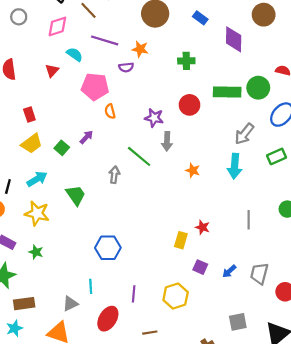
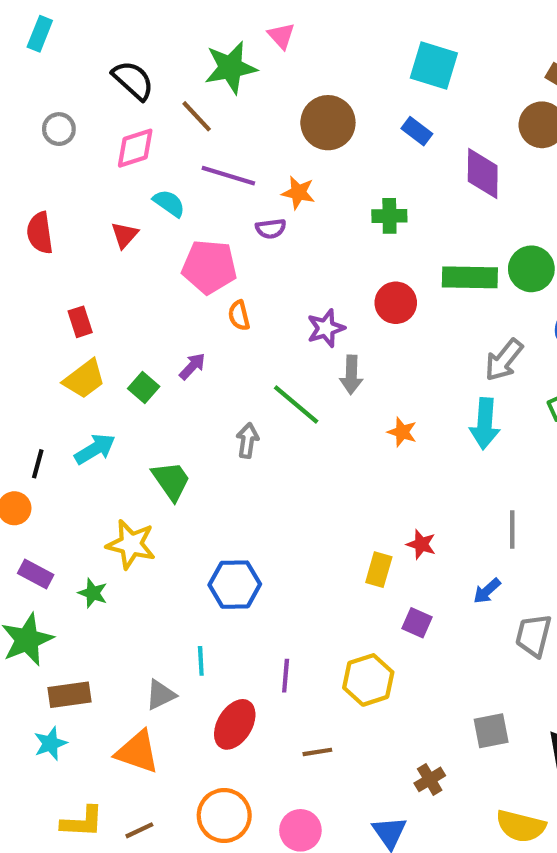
purple star: (154, 118) -> (326, 328), turned -30
yellow star: (37, 213) -> (131, 544), moved
blue arrow: (229, 271) -> (487, 591), moved

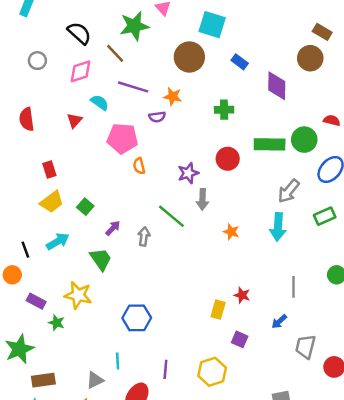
cyan square: (434, 65) -> (212, 25), moved
purple arrow: (192, 366) -> (113, 228), moved
black line: (38, 464) -> (25, 250), turned -35
purple rectangle: (36, 574) -> (36, 301), moved

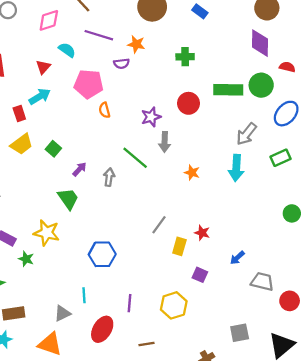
purple diamond: (277, 86) -> (260, 43), moved
cyan arrow: (58, 241) -> (40, 96), moved
gray line: (293, 287) -> (159, 225), moved, turned 36
gray trapezoid: (305, 347) -> (262, 282), turned 90

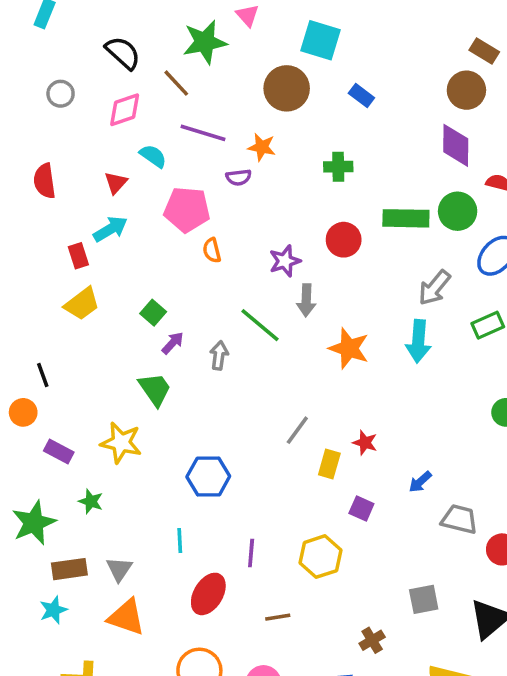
green square: (53, 149) -> (153, 313), moved
orange star: (192, 173) -> (349, 348), size x1.6
green star: (26, 259) -> (91, 501), moved
gray triangle: (62, 313) -> (119, 569), moved, turned -30

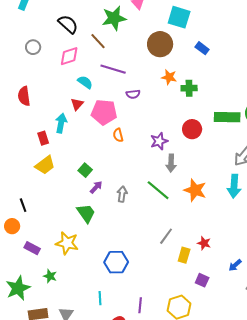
orange star: (262, 147) -> (169, 77), moved
red triangle: (116, 183) -> (77, 104), moved
cyan arrow: (110, 229) -> (61, 123), turned -48
green line: (260, 325) -> (158, 190), moved

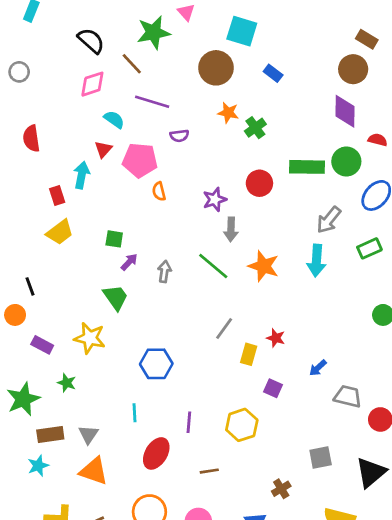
gray circle: (33, 47) -> (19, 72), moved
green cross: (189, 88) -> (255, 128), turned -35
green square: (85, 170) -> (114, 239), turned -32

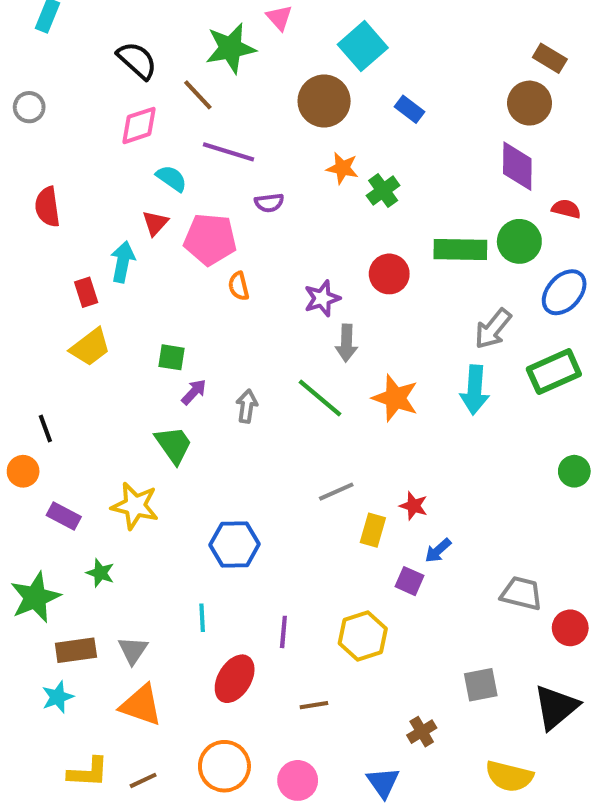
cyan square: (242, 31) -> (363, 46), turned 32
green rectangle: (369, 248) -> (554, 372), size x1.4
gray line: (224, 329) -> (336, 492), turned 30
blue arrow: (318, 368) -> (438, 551), moved

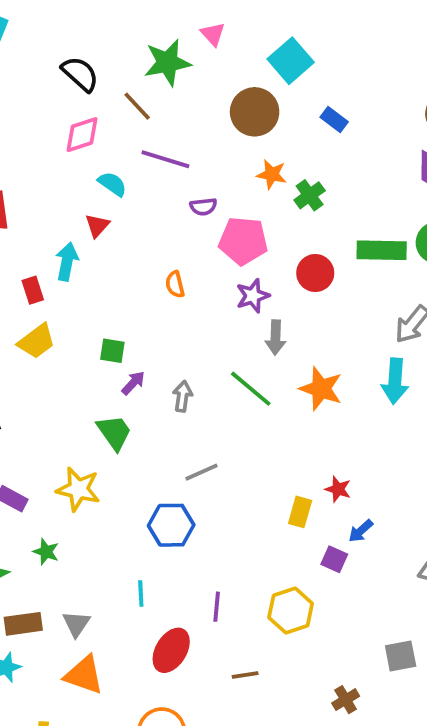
pink pentagon: (210, 239) -> (243, 241), moved
gray line: (336, 492) -> (201, 472), moved

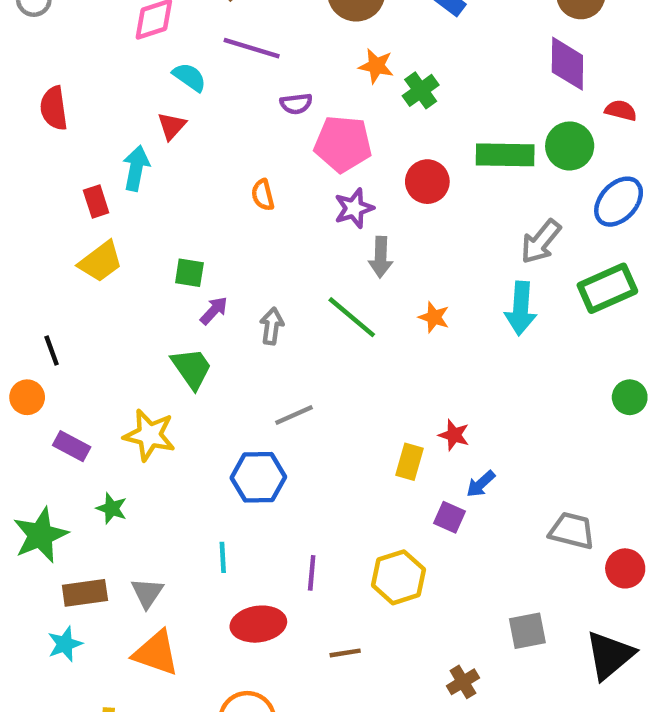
orange star: (321, 389) -> (434, 317), size x0.6
red ellipse: (171, 650) -> (258, 624), turned 51

